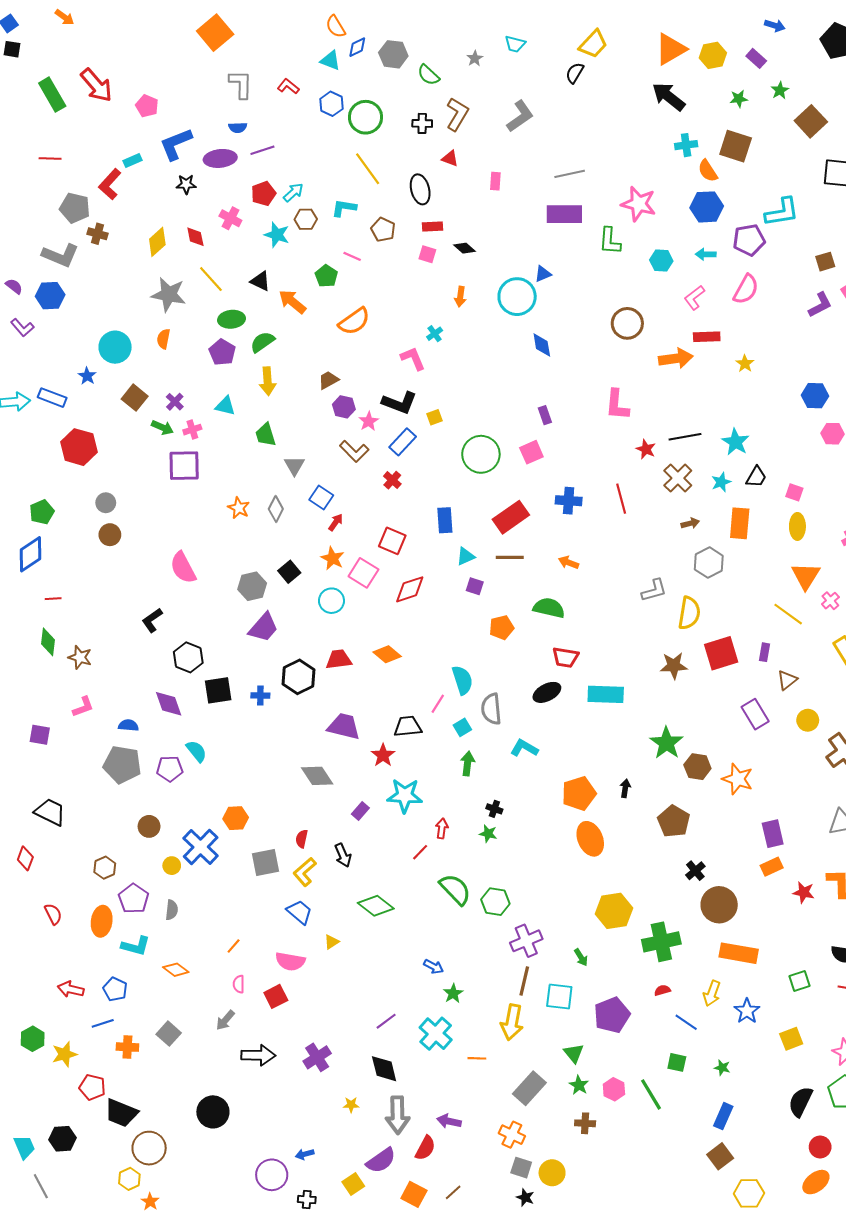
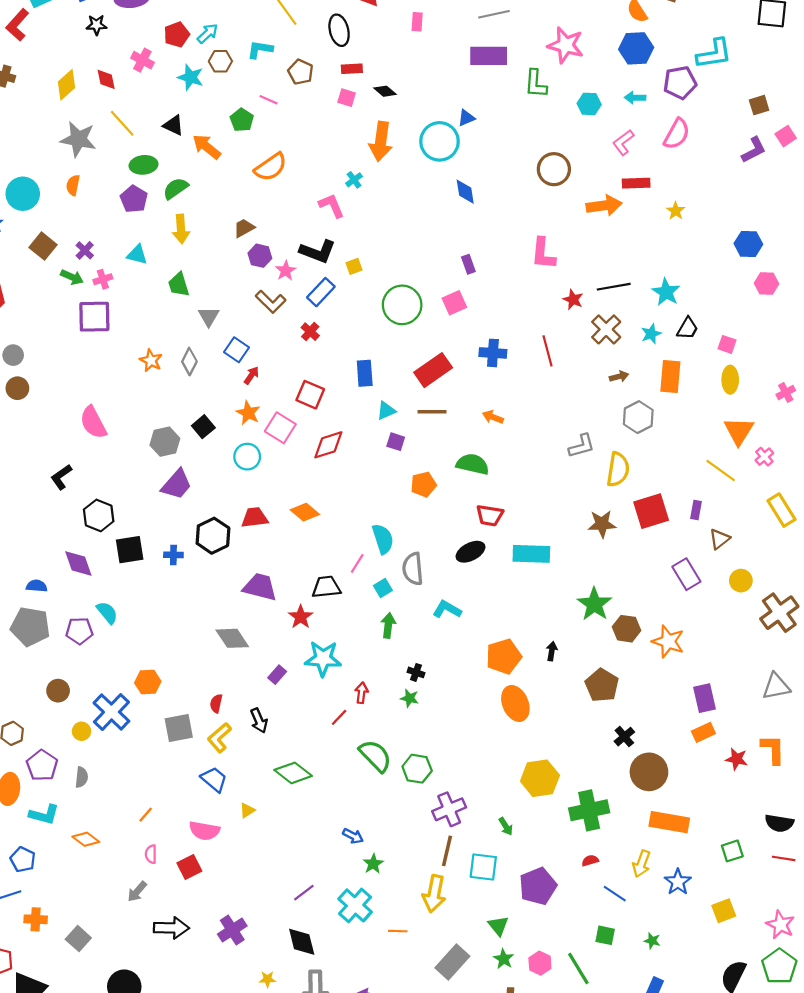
orange arrow: (460, 297) -> (381, 141), size x1.8
gray square: (169, 1034) -> (78, 939), moved

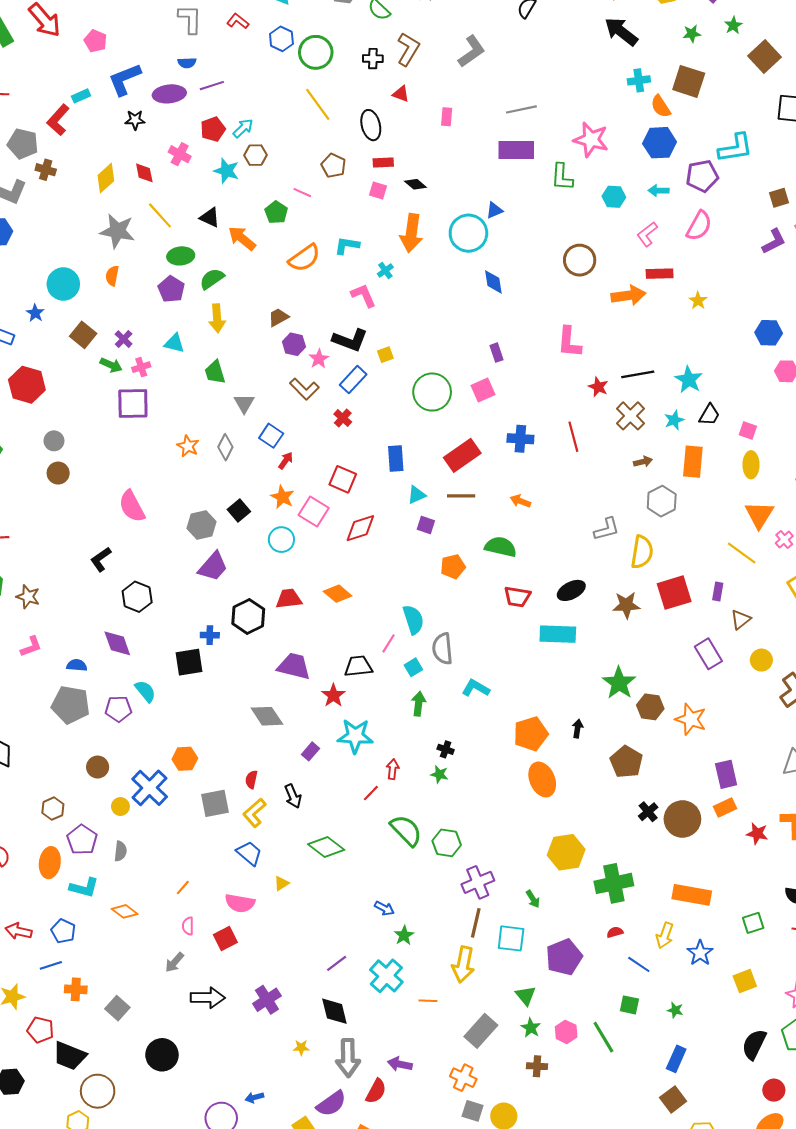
cyan L-shape: (260, 49) -> (347, 246), moved
black square: (130, 550) -> (189, 662), moved
black ellipse: (470, 552) -> (571, 590), moved
brown circle: (649, 772) -> (682, 819), moved

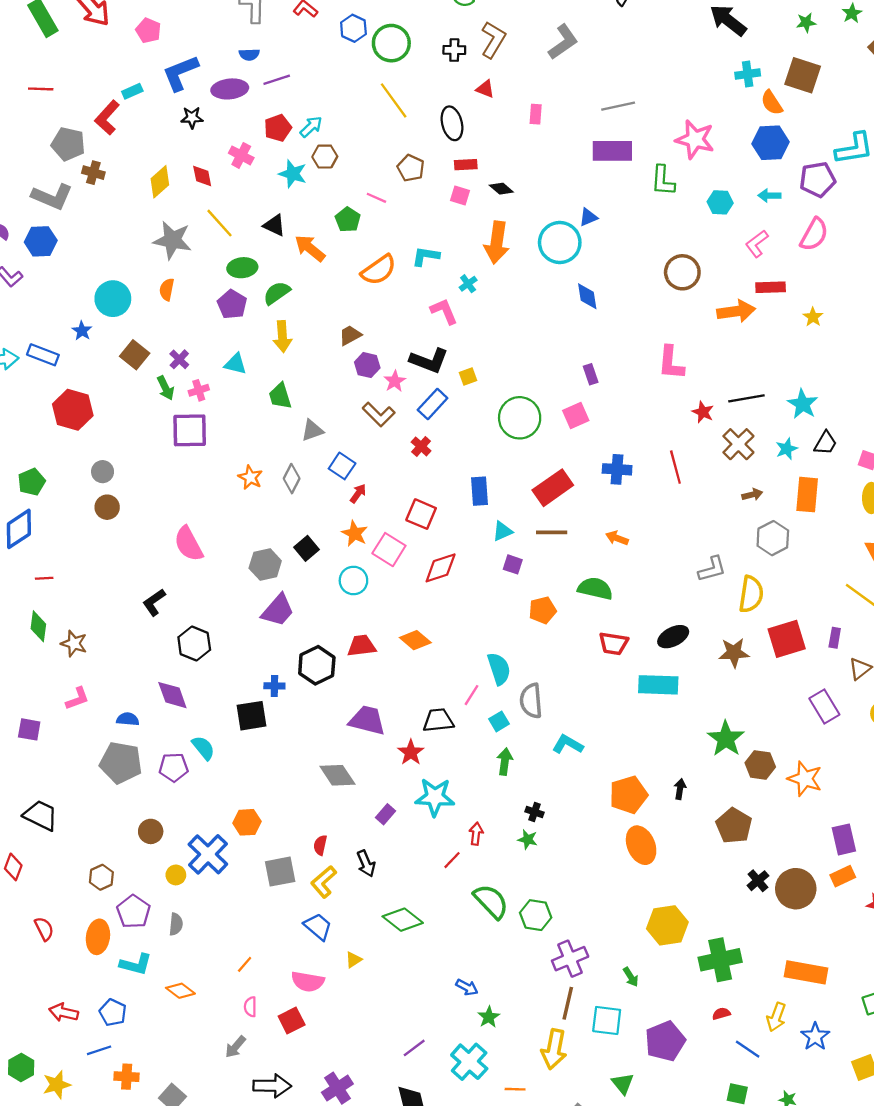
green arrow: (111, 365) -> (166, 388), turned 40
gray triangle: (244, 403) -> (312, 430), turned 40

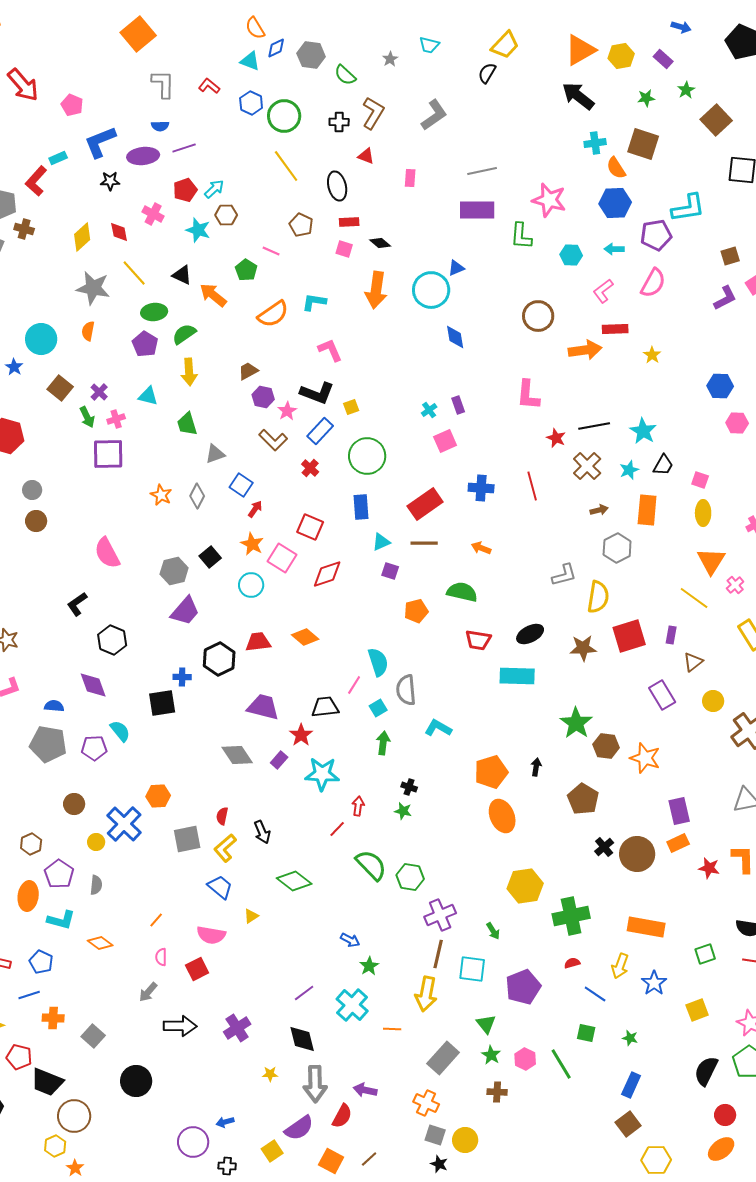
cyan cross: (468, 284) -> (429, 410), moved
green circle: (520, 418) -> (367, 456), moved
purple rectangle: (386, 814) -> (279, 760), moved

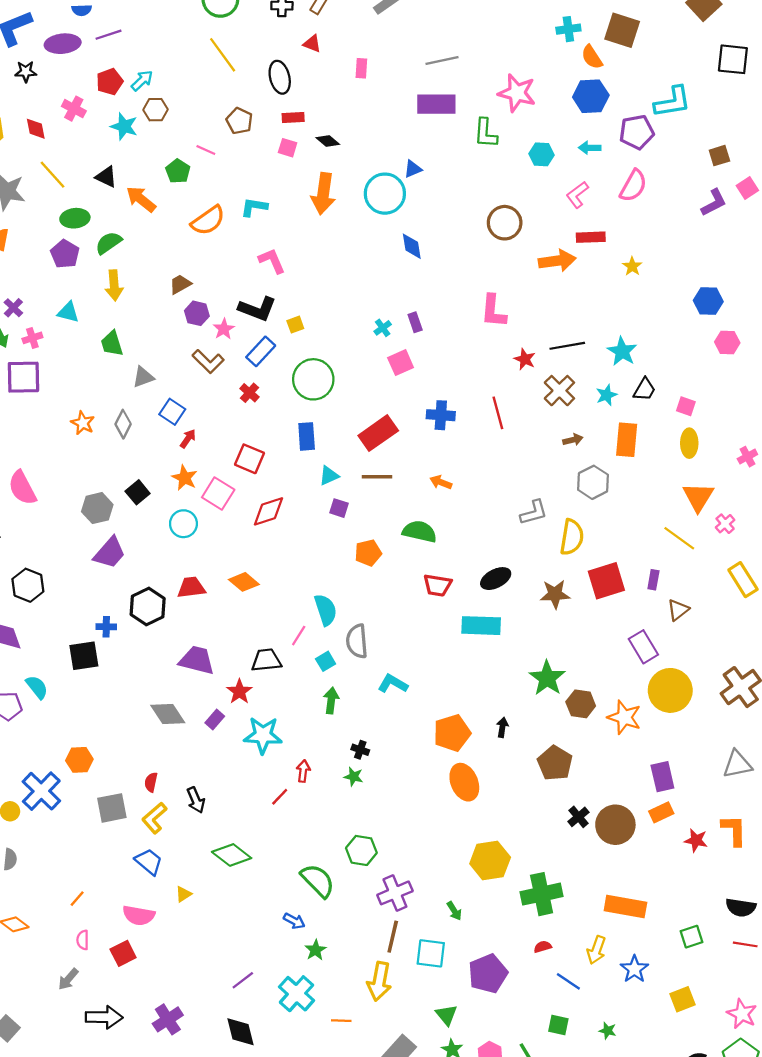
yellow circle: (713, 701) -> (670, 690), moved, size x1.8
green semicircle: (371, 865) -> (318, 881), moved

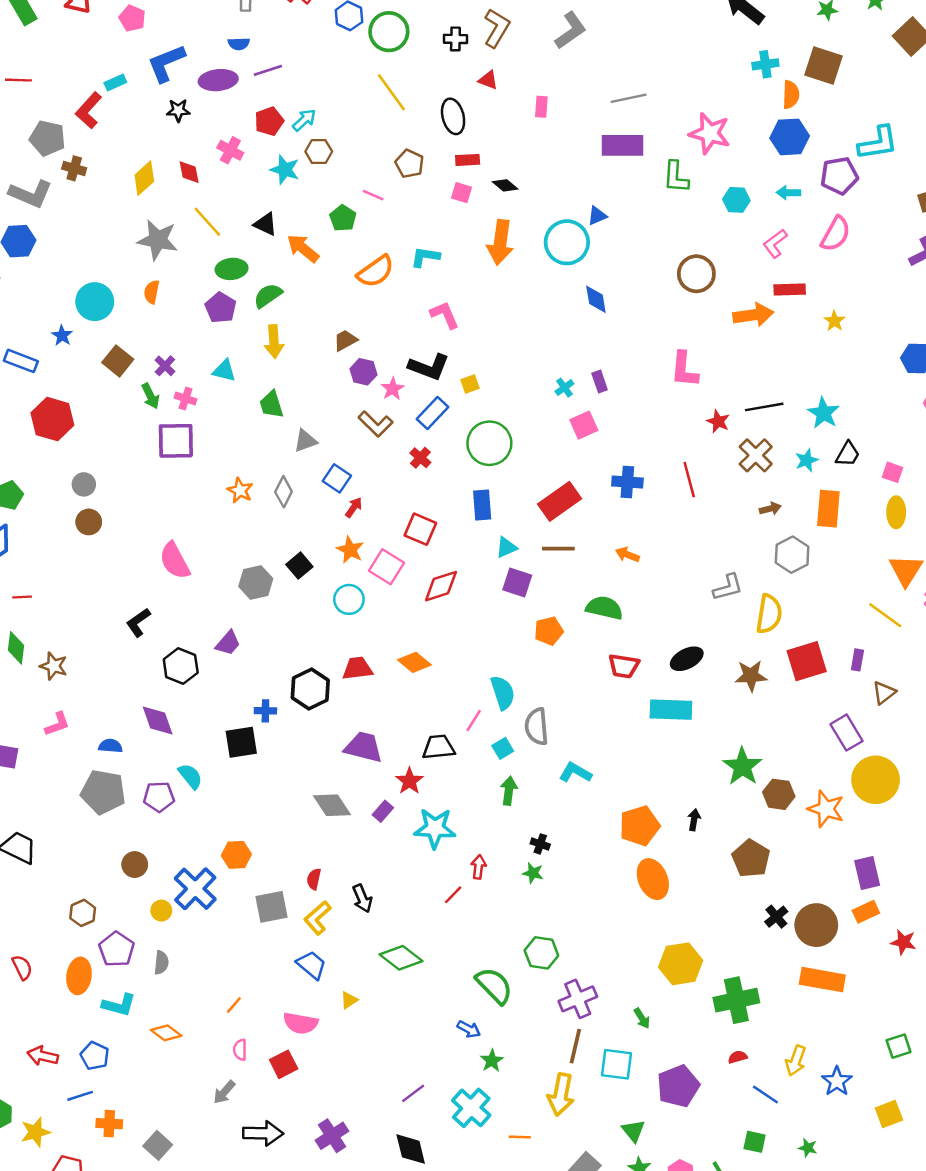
orange semicircle: (592, 57) -> (791, 95), turned -145
pink cross: (32, 338) -> (186, 398), turned 36
purple square: (339, 508) -> (517, 582), size x1.4
purple trapezoid: (110, 553) -> (228, 643), moved, size x0.7
orange rectangle: (625, 906) -> (822, 980), moved

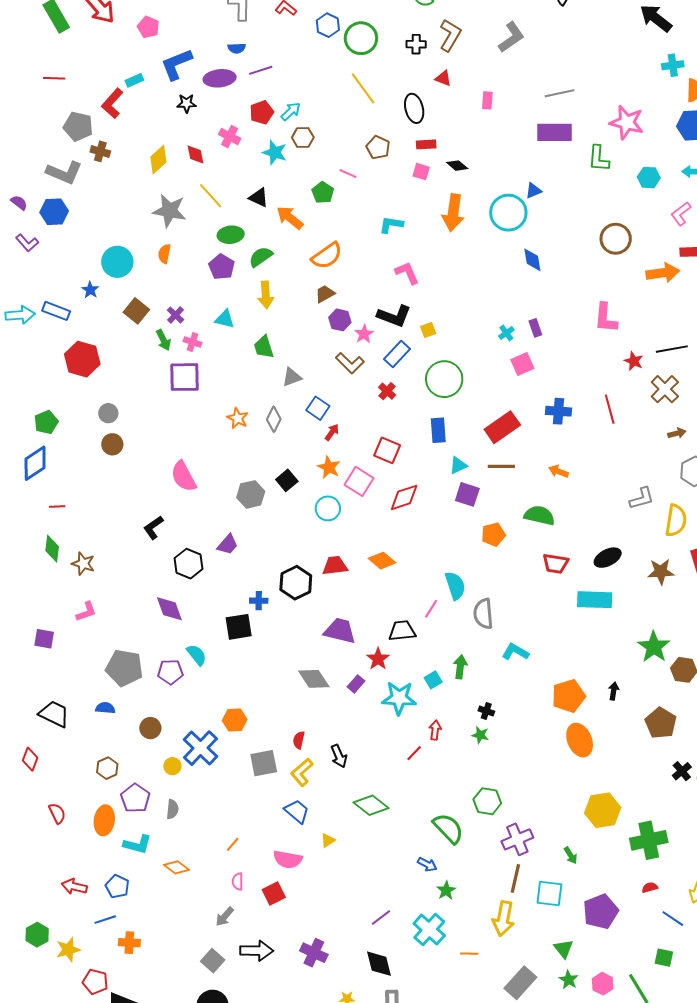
orange semicircle: (376, 271) -> (327, 256), moved
blue semicircle: (110, 746) -> (105, 708), moved
cyan square: (503, 748) -> (433, 680), moved
purple cross: (332, 1136) -> (314, 953), turned -32
gray square: (158, 1145) -> (213, 961), moved

